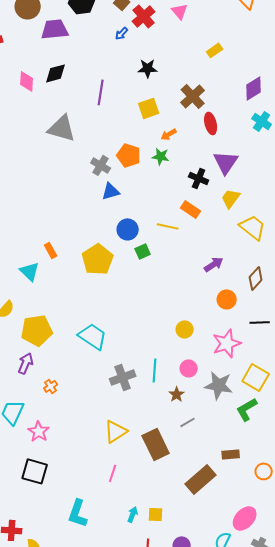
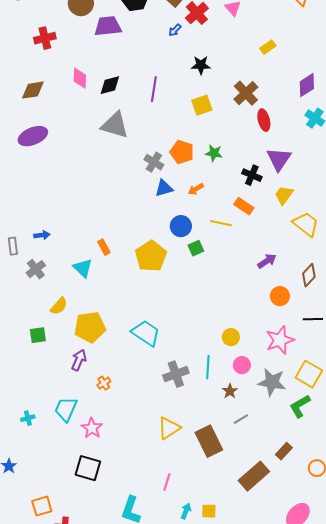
black diamond: (56, 73) -> (110, 85), moved
orange arrow: (169, 134) -> (196, 189), moved
yellow circle: (185, 329) -> (231, 337), moved
brown rectangle: (231, 454) -> (284, 451), turned -42
pink line: (113, 473) -> (167, 482), moved

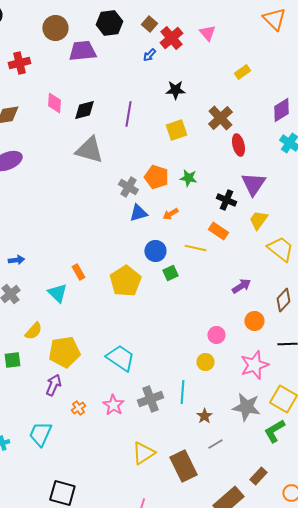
pink circle: (242, 365) -> (216, 335), moved
pink star: (92, 428) -> (113, 405), moved

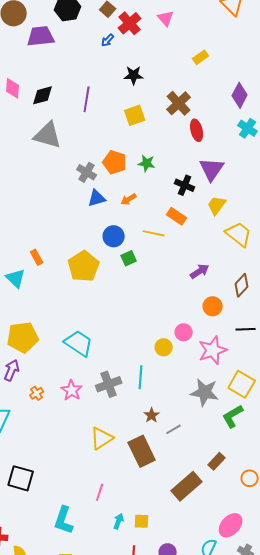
purple diamond: (281, 110) -> (240, 95), turned -30
pink circle: (216, 335) -> (184, 332), moved
brown star: (204, 416) -> (152, 415), moved

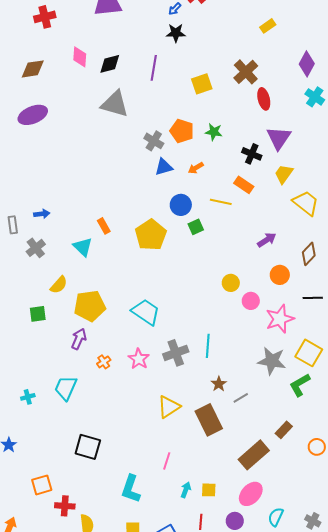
black star: (134, 75) -> (176, 33), moved
yellow circle: (164, 347) -> (231, 283), moved
pink ellipse: (231, 525) -> (251, 494), moved

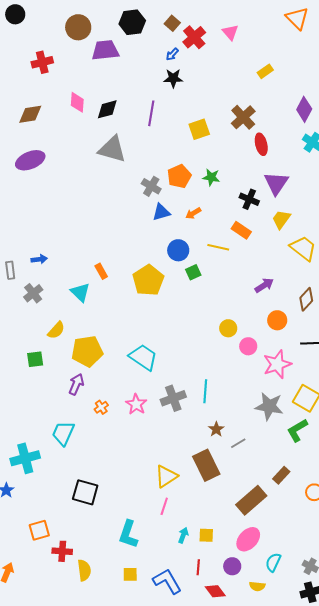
orange pentagon: (182, 131) -> (179, 176), turned 30
cyan cross: (28, 397) -> (25, 458), moved, size x2.0
yellow triangle: (169, 407) -> (166, 476), moved

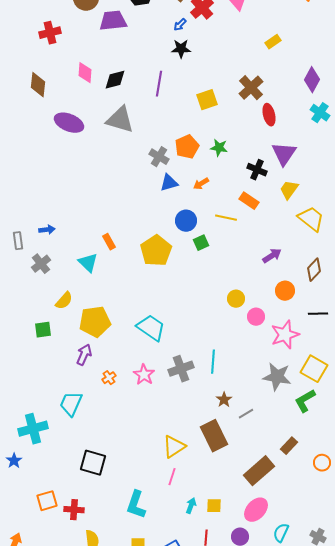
brown diamond: (30, 114) -> (38, 85), turned -75
purple ellipse: (30, 160) -> (69, 123), moved, turned 44
red cross: (62, 551) -> (74, 510), moved

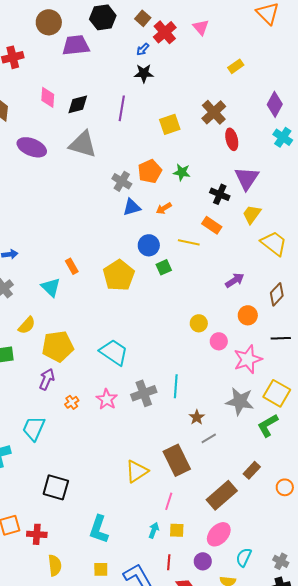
brown star: (224, 400) -> (197, 417), moved
pink line: (172, 477) -> (169, 501), moved

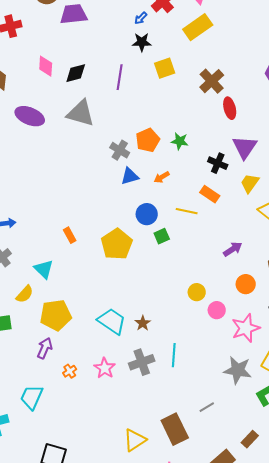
yellow rectangle: (236, 66) -> (198, 27), moved, size x1.8
yellow square: (170, 124) -> (165, 68), moved
cyan triangle: (51, 287) -> (44, 269), moved
brown star: (197, 417) -> (143, 323), moved

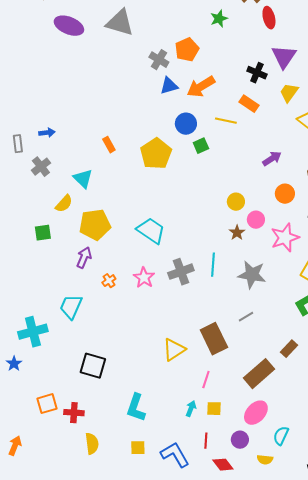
green star: (180, 141) -> (219, 19), moved, turned -30
orange arrow: (162, 177) -> (201, 87), size x1.8
brown star: (143, 323) -> (237, 233), moved
gray star: (238, 370) -> (252, 275), moved

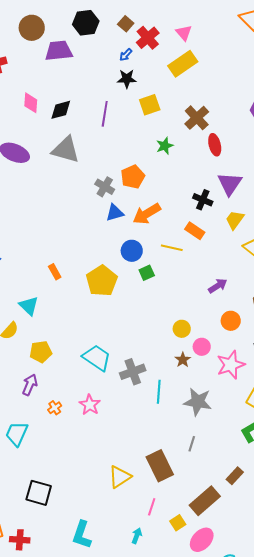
yellow pentagon: (95, 225) -> (41, 352), size x0.7
gray cross: (181, 272) -> (133, 372), moved
gray line: (246, 317) -> (192, 444), turned -42
yellow square: (214, 409) -> (178, 523), moved, turned -35

